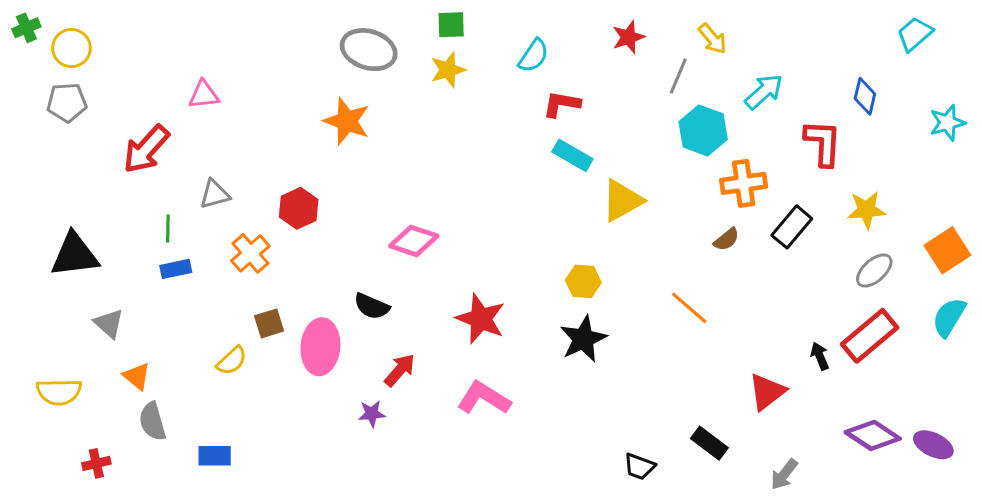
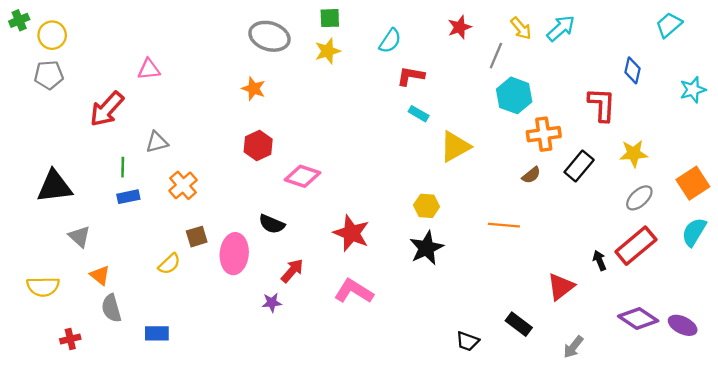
cyan arrow: (764, 92) -> (561, 28), moved
orange star: (347, 121) -> (254, 89), size x0.7
cyan rectangle: (572, 155) -> (419, 114), size x0.7
red hexagon: (299, 208) -> (258, 146), moved
orange line: (689, 308) -> (504, 225), turned -36

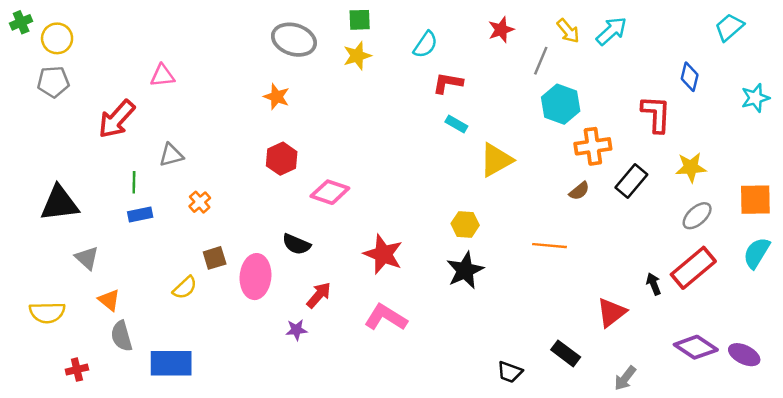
orange square: (693, 183) -> (755, 200), turned 32
orange cross: (183, 185) -> (200, 202), size x0.7
blue rectangle: (157, 333) -> (171, 363), size x1.6

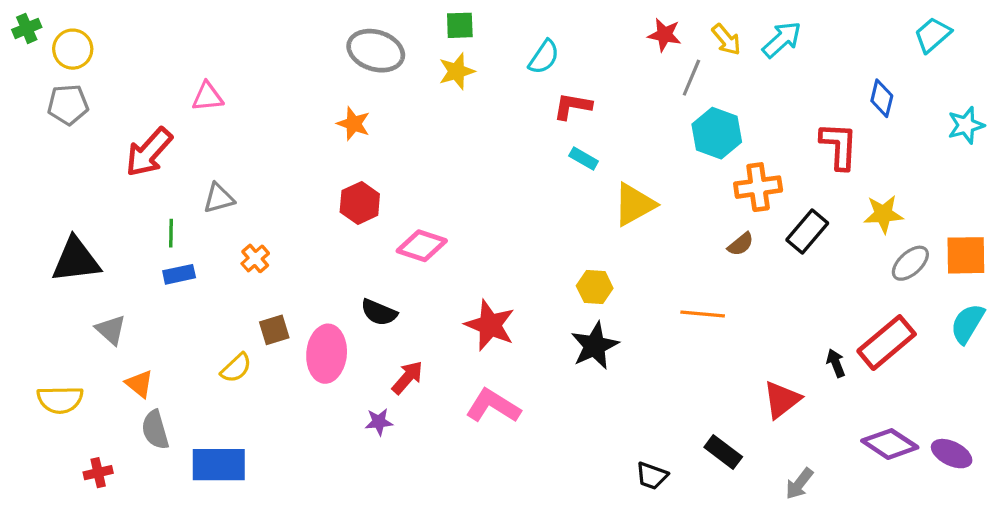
red star: (501, 30) -> (664, 35), moved, turned 30
gray ellipse: (697, 216) -> (910, 263), moved

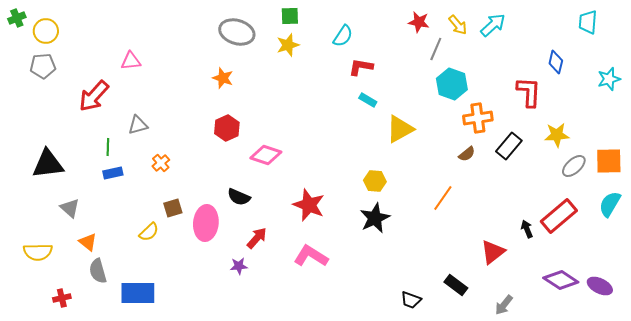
cyan trapezoid: (933, 35) -> (588, 22), turned -45
orange line: (703, 314) -> (443, 198), turned -60

